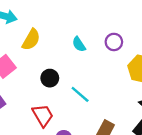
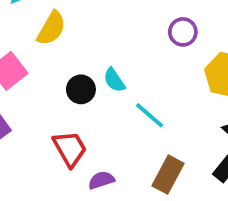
cyan semicircle: (79, 44) -> (114, 80), moved
cyan line: (80, 94) -> (149, 115), moved

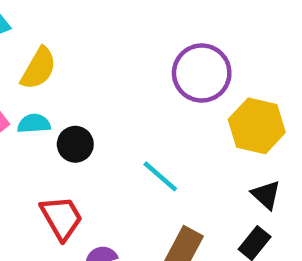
purple circle: (183, 32) -> (202, 73), size x1.6
cyan semicircle: (114, 80) -> (34, 124), moved, turned 120

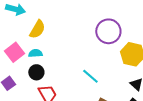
black circle: (75, 144) -> (36, 72), moved

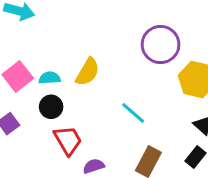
yellow semicircle: (37, 29) -> (88, 72), moved

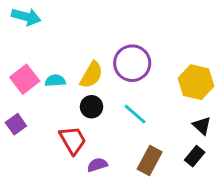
purple circle: (161, 45) -> (132, 63), moved
black circle: (51, 107) -> (92, 107), moved

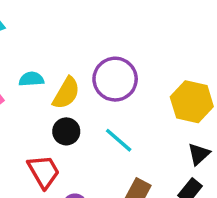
cyan semicircle: (55, 81) -> (31, 79), moved
black triangle: (202, 126) -> (199, 154), turned 36

